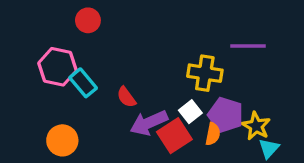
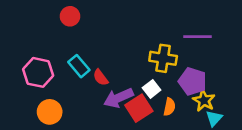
pink hexagon: (58, 67) -> (38, 72), moved
cyan rectangle: (83, 83) -> (79, 66), moved
purple pentagon: (226, 115) -> (192, 81), moved

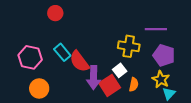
red semicircle: (101, 77) -> (79, 61), size x1.6
purple pentagon: (192, 81) -> (164, 55), moved
purple arrow: (118, 98) -> (93, 77), turned -65

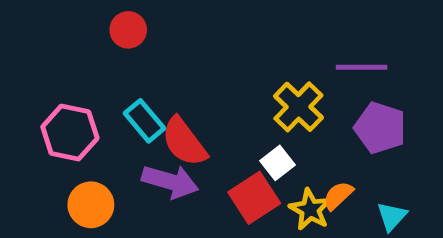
yellow cross: (129, 46) -> (298, 107), turned 35
purple arrow: (93, 77) -> (170, 181), moved, turned -75
yellow star: (161, 79) -> (310, 209), moved
orange semicircle: (134, 84) -> (338, 195), moved, turned -144

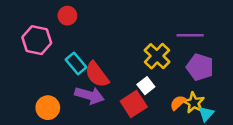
pink hexagon: (70, 133) -> (37, 40), moved
yellow star: (310, 209) -> (194, 103), moved

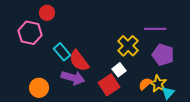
red circle: (67, 16) -> (47, 13), moved

